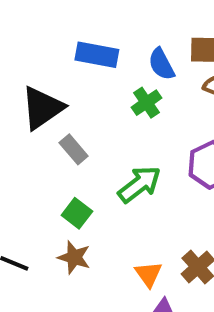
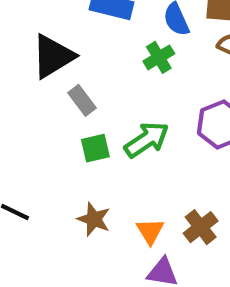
green square: (77, 213) -> (95, 148), moved, turned 36
brown star: (74, 257) -> (94, 219), moved

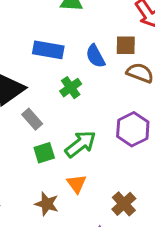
green cross: (159, 57) -> (71, 88), moved
orange triangle: (150, 231) -> (77, 184), moved

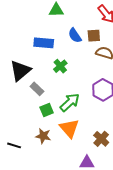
blue semicircle: (95, 56) -> (75, 35), moved
orange triangle: (77, 184) -> (69, 128), size x1.5
brown star: (47, 204) -> (43, 136), moved

